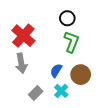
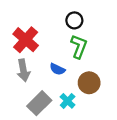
blue semicircle: (56, 70) -> (57, 69), moved, turned -96
gray rectangle: (36, 93) -> (39, 103), size x1.5

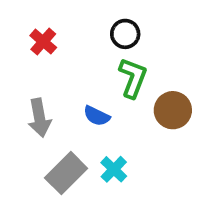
red cross: (26, 40) -> (43, 42), moved, size x0.6
brown circle: (89, 83) -> (173, 110), moved

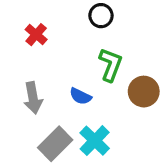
black circle: (125, 34) -> (101, 16), moved
cyan cross: (114, 169) -> (95, 141), size x1.4

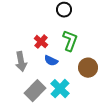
red cross: (36, 35) -> (41, 42), moved
brown circle: (144, 92) -> (88, 68), moved

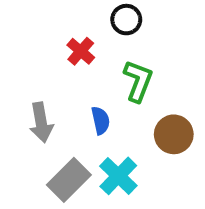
red cross: (41, 42) -> (81, 51), moved
blue semicircle: (51, 61) -> (101, 120), turned -128

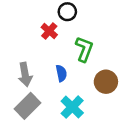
black circle: (126, 20) -> (67, 12), moved
gray rectangle: (69, 180) -> (27, 106), moved

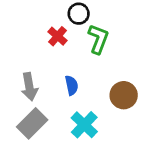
green L-shape: (84, 49) -> (98, 39), moved

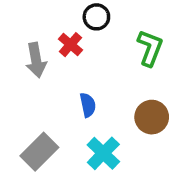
green L-shape: (98, 39) -> (150, 48), moved
gray arrow: (29, 87) -> (36, 60), moved

